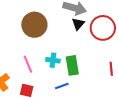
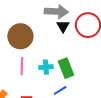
pink line: (28, 64) -> (22, 66), moved, turned 36

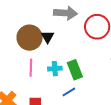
black triangle: (63, 26) -> (47, 37), moved

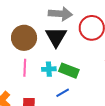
black triangle: (47, 37) -> (56, 37), moved, size x1.6
green rectangle: (75, 70) -> (69, 71), turned -48

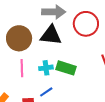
black triangle: (56, 37) -> (51, 35), turned -50
blue line: (63, 93) -> (46, 92), moved

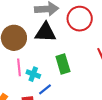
cyan cross: (46, 68) -> (33, 74), moved, turned 32
green rectangle: (66, 68) -> (63, 64), turned 60

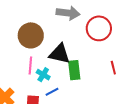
black triangle: (45, 32) -> (59, 54), moved

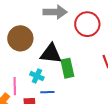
pink line: (30, 65) -> (15, 86), moved
blue line: (52, 92) -> (47, 92), turned 32

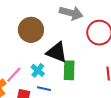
pink line: (15, 86) -> (14, 75), turned 30

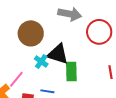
cyan cross: (38, 70) -> (41, 62), moved

